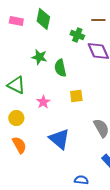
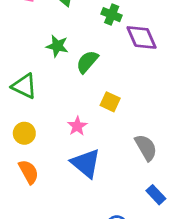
green semicircle: (60, 68) -> (87, 62), turned 54
yellow square: (76, 96) -> (110, 102), turned 32
pink star: (43, 102) -> (77, 126), moved

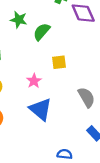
yellow square: (110, 102) -> (59, 62), turned -32

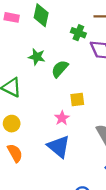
pink star: (34, 81) -> (62, 118), moved

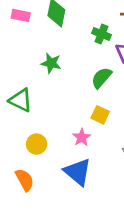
green semicircle: (60, 69) -> (101, 78), moved
yellow square: (77, 99) -> (100, 115), turned 32
yellow circle: (12, 124) -> (37, 144), moved

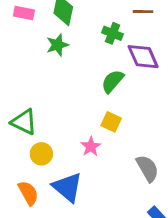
green star: (51, 63) -> (57, 45), moved, turned -30
green triangle: (21, 100) -> (24, 122), moved
blue triangle: (78, 172) -> (68, 187), moved

